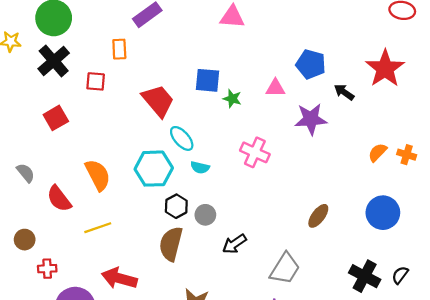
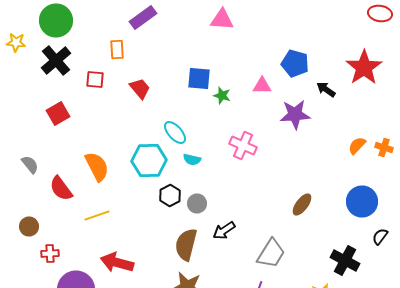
red trapezoid: (158, 101) -> (140, 88), moved, size x0.7
brown semicircle: (171, 244) -> (186, 244), moved
black semicircle: (400, 275) -> (380, 236), moved

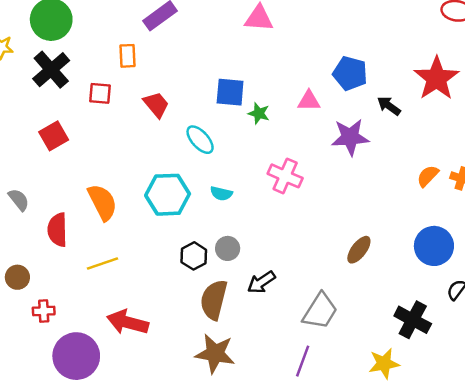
cyan ellipse: (175, 132) -> (200, 140), moved
red semicircle: (61, 188) -> (57, 230), turned 36
black hexagon: (170, 196) -> (194, 256), moved

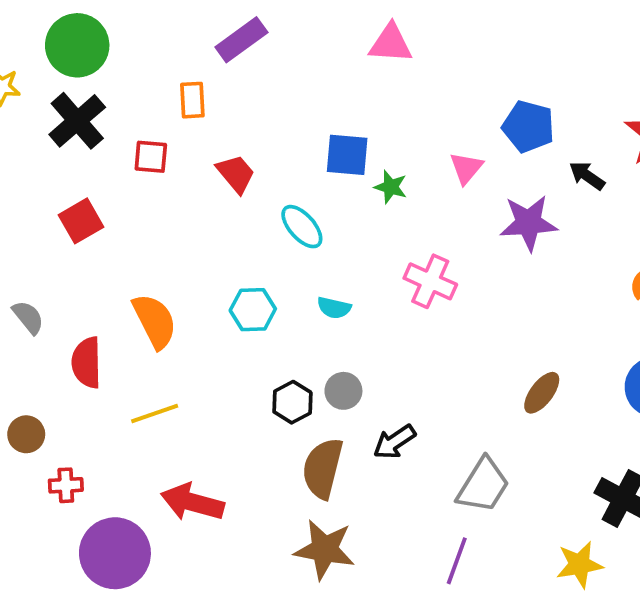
pink triangle: (309, 101) -> (466, 168), turned -50
cyan hexagon: (168, 195) -> (253, 310), size x0.7

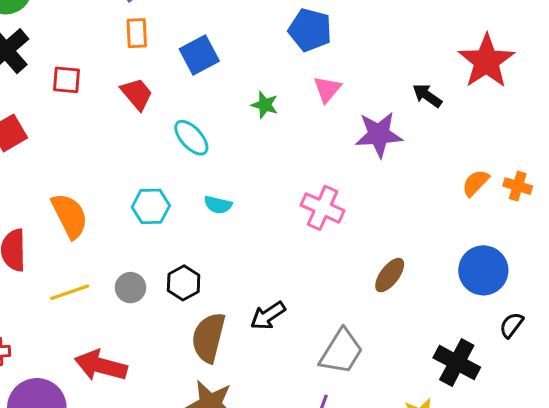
orange rectangle: (192, 100) -> (137, 33), moved
blue pentagon: (528, 127) -> (310, 30), moved
blue square: (347, 155) -> (199, 55), moved, turned -33
pink cross: (430, 281) -> (323, 208), moved
gray circle: (343, 391) -> (131, 288), moved

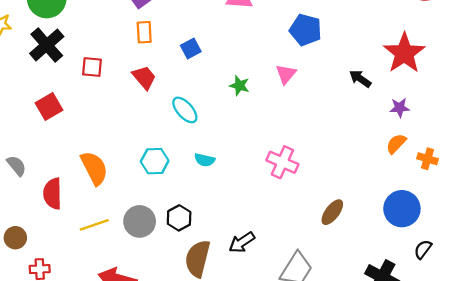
blue pentagon: (310, 30) -> (306, 30), moved
blue square: (199, 55) -> (191, 48), size x0.7
purple star: (379, 135) -> (400, 108), moved, size x0.6
orange cross: (518, 186) -> (428, 159), moved
gray circle: (131, 288) -> (140, 221), size x1.4

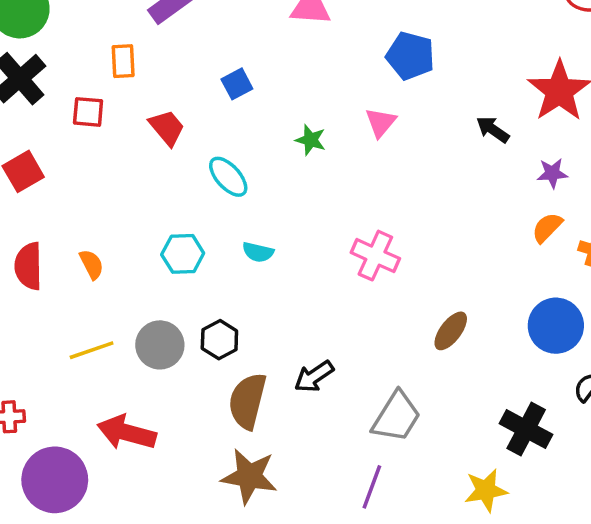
orange rectangle: (144, 32) -> (123, 61), moved
orange semicircle: (94, 168) -> (92, 264), size x0.6
red semicircle: (53, 194) -> (28, 266), moved

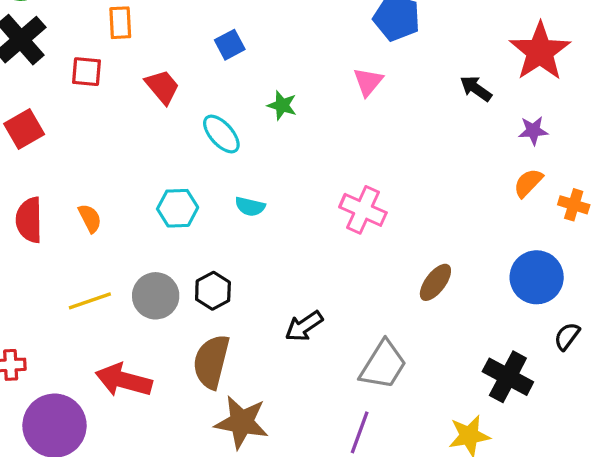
green star: (311, 140) -> (282, 105), moved
brown semicircle: (247, 401) -> (211, 362), moved

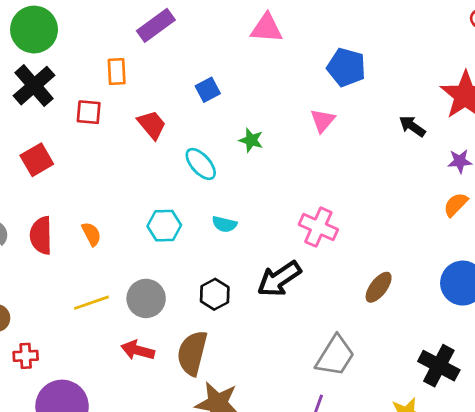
black hexagon: (213, 291) -> (215, 294), moved
black arrow: (304, 326) -> (279, 279), moved, size x1.4
red arrow: (124, 380) -> (138, 350), moved, size x0.7

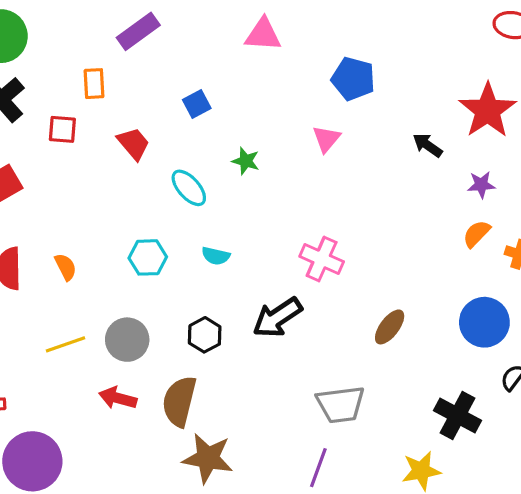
gray trapezoid: (335, 356) -> (341, 404), turned 51

